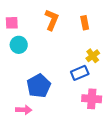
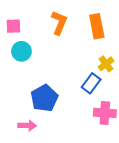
orange rectangle: (85, 23) -> (97, 26), size x1.5
blue rectangle: (80, 73) -> (91, 83), turned -30

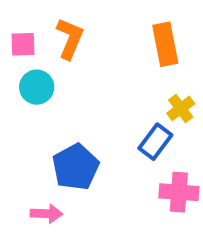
orange L-shape: (59, 23) -> (70, 38), moved

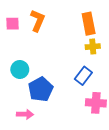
cyan circle: (37, 87) -> (20, 69), moved
yellow cross: (181, 108) -> (93, 47), moved, turned 32

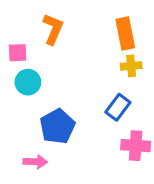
pink square: (13, 24) -> (18, 53), moved
cyan circle: (20, 69) -> (28, 82), moved

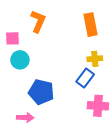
yellow cross: (131, 66) -> (95, 59), moved
blue pentagon: (57, 126) -> (41, 92), turned -30

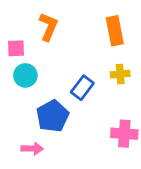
blue rectangle: (85, 78) -> (82, 88), moved
blue pentagon: (41, 92) -> (53, 116), turned 30

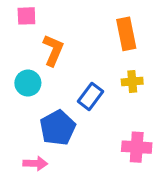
orange L-shape: (48, 27) -> (53, 50), moved
pink square: (16, 48) -> (26, 16), moved

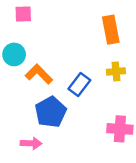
orange L-shape: (53, 50) -> (39, 74), moved, turned -68
cyan circle: (28, 83) -> (14, 54), moved

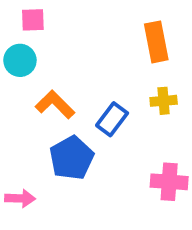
cyan circle: (14, 54) -> (20, 60), moved
pink arrow: (31, 143) -> (20, 198), moved

